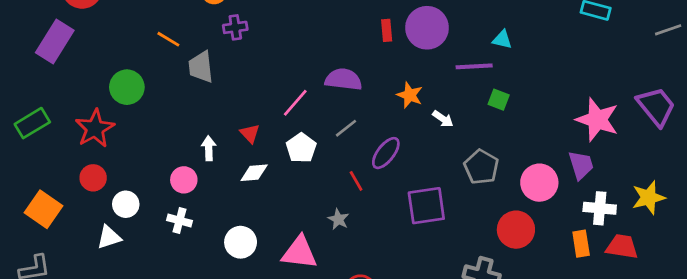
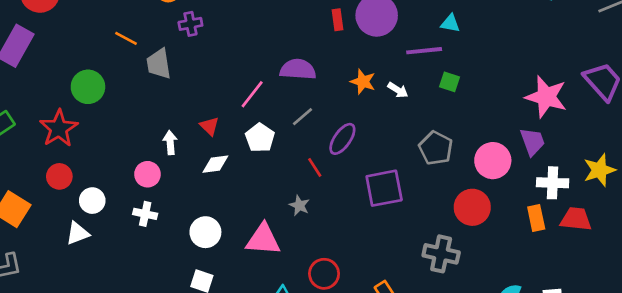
white arrow: (443, 119) -> (398, 90), moved

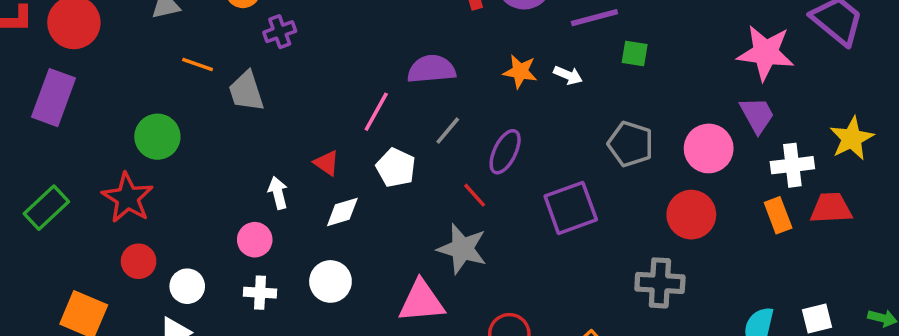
gray star: (299, 205) -> (462, 249), size x1.8
white circle: (205, 232) -> (330, 281), moved

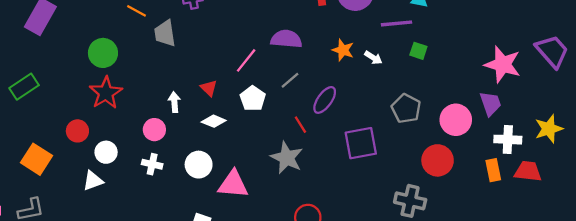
red star: (128, 198) -> (106, 93), moved
white diamond: (342, 212) -> (214, 121), turned 30
pink triangle: (421, 301) -> (233, 184), moved

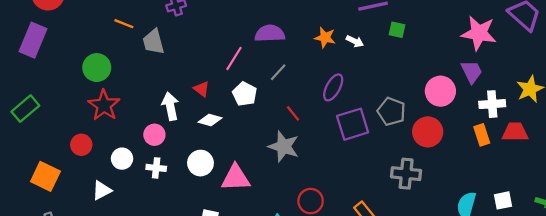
purple ellipse: (325, 100) -> (333, 87), moved
white arrow: (174, 102) -> (170, 106), size x1.4
gray pentagon: (406, 109) -> (391, 111), moved
white circle: (106, 152) -> (122, 159), moved

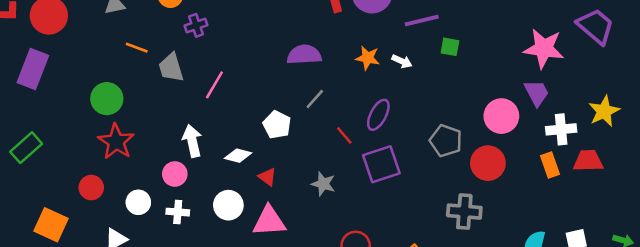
pink line: (234, 58) -> (214, 85), moved
red triangle: (202, 89) -> (267, 177), moved
red line: (293, 113) -> (344, 135), moved
purple square: (353, 124) -> (381, 164), moved
gray star: (284, 146) -> (323, 184), size x0.7

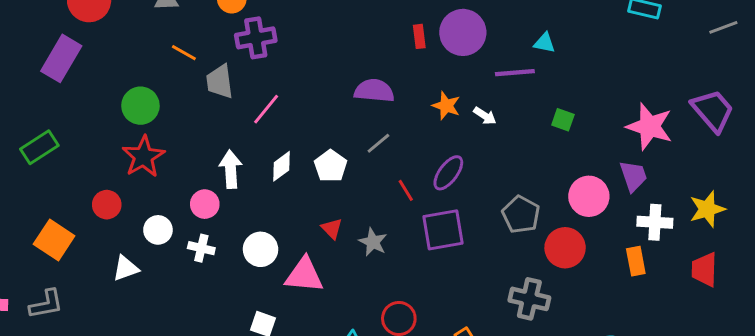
purple cross: (196, 25) -> (256, 38), size x1.5
green square: (450, 47) -> (563, 120), moved
white diamond: (238, 156) -> (282, 166), moved, turned -60
red trapezoid: (588, 161) -> (704, 270), moved, turned -96
red triangle: (267, 177) -> (332, 229), moved

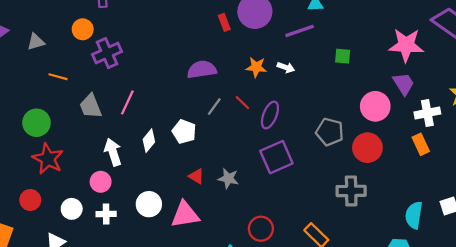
gray trapezoid: (220, 82) -> (91, 106), moved
red line: (406, 190) -> (242, 103), moved

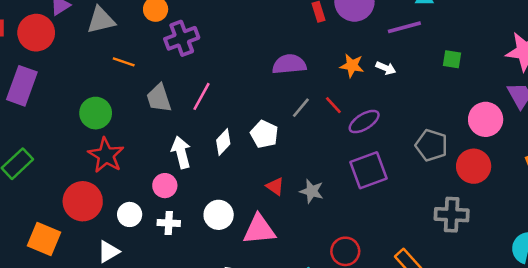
gray triangle: (36, 42) -> (101, 20), size x1.4
purple ellipse: (270, 115) -> (364, 122), turned 32
red circle: (30, 200) -> (83, 201), size x1.6

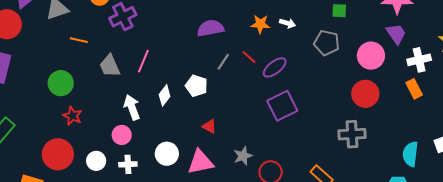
gray pentagon: (431, 145) -> (327, 43), moved
red star: (106, 155) -> (72, 116), size x0.7
gray star: (312, 191) -> (243, 156), moved, turned -30

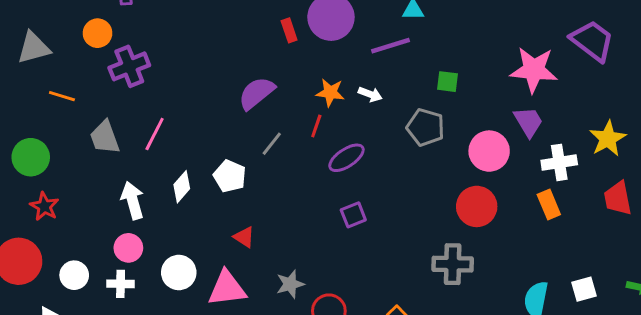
purple semicircle: (210, 28) -> (256, 93), turned -32
red line: (249, 57) -> (316, 126), moved, turned 63
purple square: (282, 106) -> (353, 215), size x0.6
pink circle: (122, 135) -> (128, 248), moved

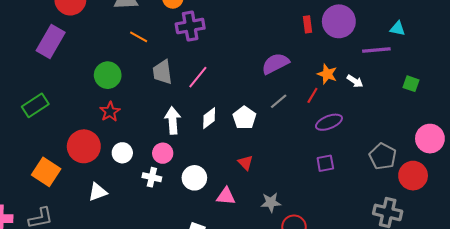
gray pentagon: (426, 127) -> (383, 156), moved
white circle: (74, 275) -> (122, 153), moved
pink triangle: (227, 288) -> (226, 196), size x0.7

